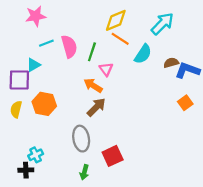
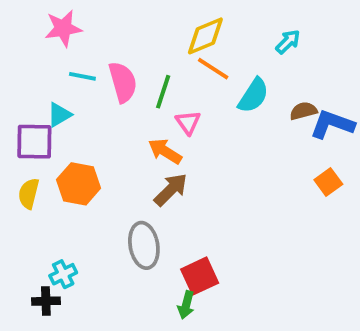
cyan arrow: (162, 24) -> (288, 42), size x0.6
cyan line: (46, 43) -> (82, 76), turned 32
green arrow: (84, 172) -> (186, 305), moved

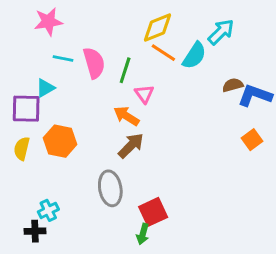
cyan arrow: (288, 42) -> (221, 32), size x1.4
cyan semicircle: (253, 96) -> (194, 56), moved

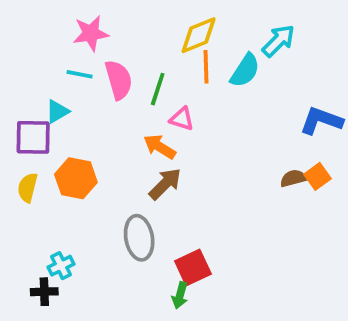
pink star: (48, 22) -> (91, 33), moved
orange line: (163, 53) -> (206, 67), turned 55
brown semicircle: (233, 85) -> (293, 178), moved
pink triangle: (144, 94) -> (182, 119), turned -36

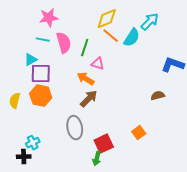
orange line: (206, 67) -> (111, 36), turned -48
purple square: (33, 137) -> (41, 74), moved
orange square: (318, 176) -> (139, 133), moved

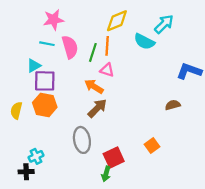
orange line: (111, 36) -> (107, 46), moved, turned 54
cyan semicircle: (132, 38) -> (144, 42), turned 84

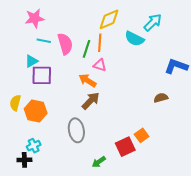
pink star: (54, 20) -> (35, 18), moved
orange hexagon: (45, 105) -> (36, 111), moved
red square: (114, 157) -> (125, 147), moved
green arrow: (106, 174) -> (99, 162), turned 40

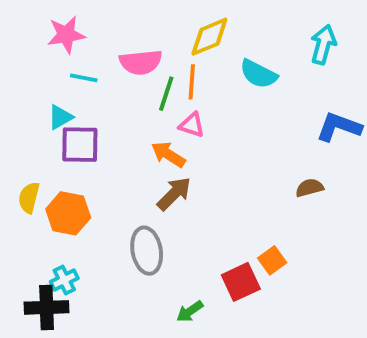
cyan arrow: (153, 22) -> (323, 45), moved, turned -30
pink semicircle: (65, 44) -> (141, 62), moved, turned 100
black cross: (24, 160) -> (47, 307), size x1.5

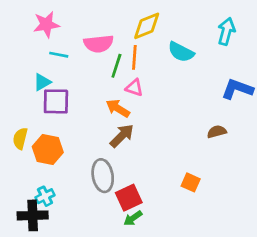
orange square: (272, 260) -> (191, 182), turned -30
red square: (241, 282) -> (129, 198), moved

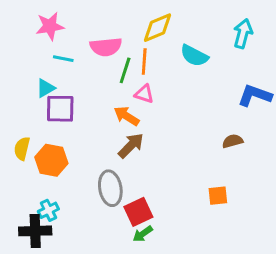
orange square: (191, 182) -> (218, 196), moved, turned -30

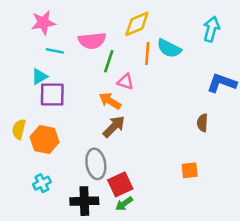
orange line: (144, 62) -> (147, 53), moved
brown semicircle: (233, 141) -> (202, 123), turned -72
black cross: (35, 231) -> (84, 201), moved

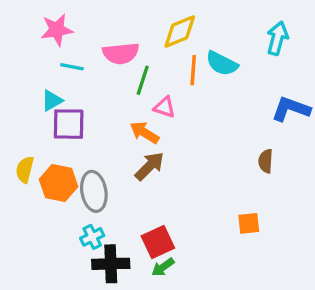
gray ellipse: (96, 164) -> (94, 191), moved
cyan cross: (42, 183) -> (92, 237), moved

